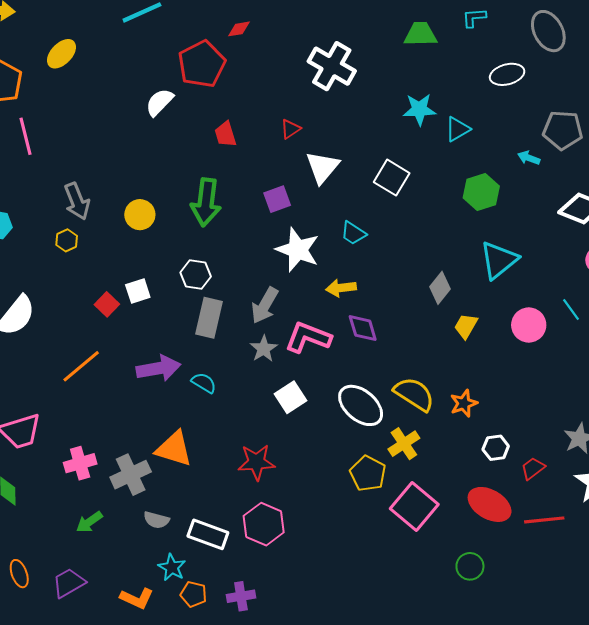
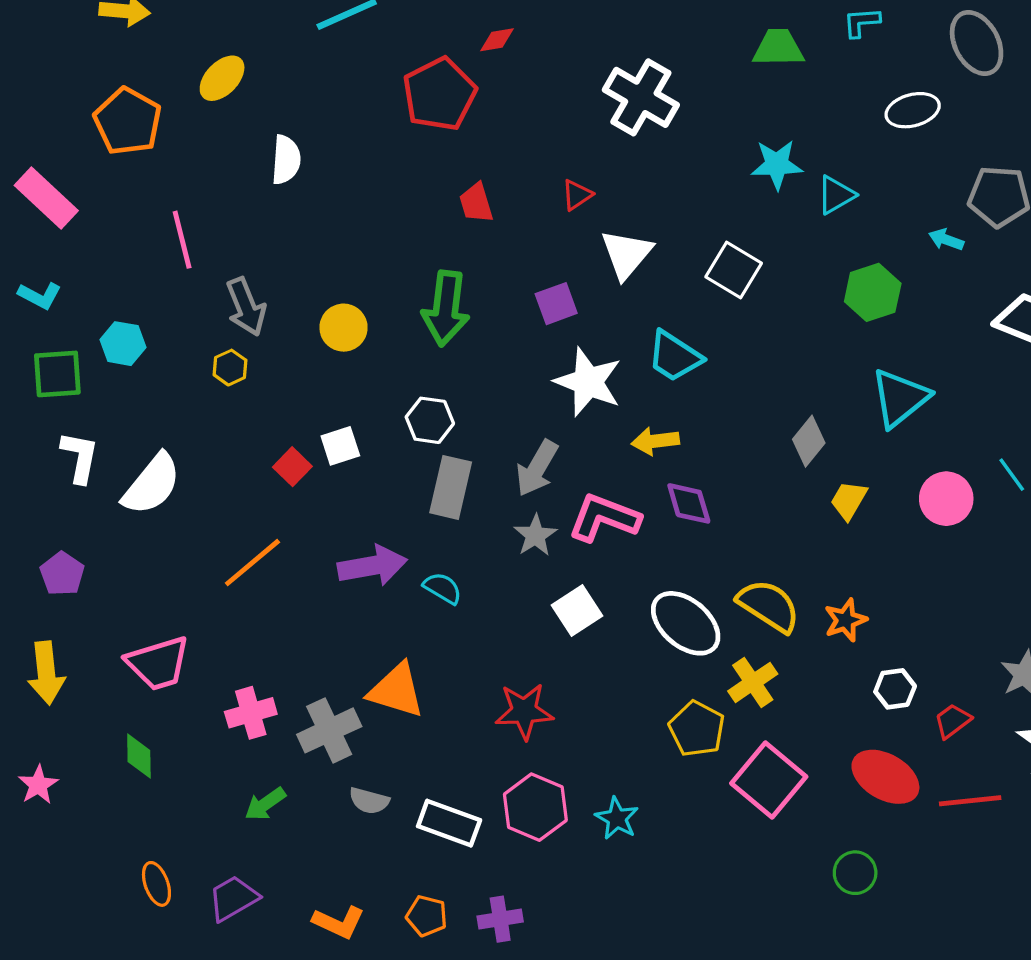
white semicircle: (159, 102) -> (286, 160), moved, turned 140
pink line: (25, 136) -> (182, 240), moved
cyan trapezoid: (353, 233) -> (674, 356), size x1.4
cyan star: (172, 567) -> (617, 818), moved

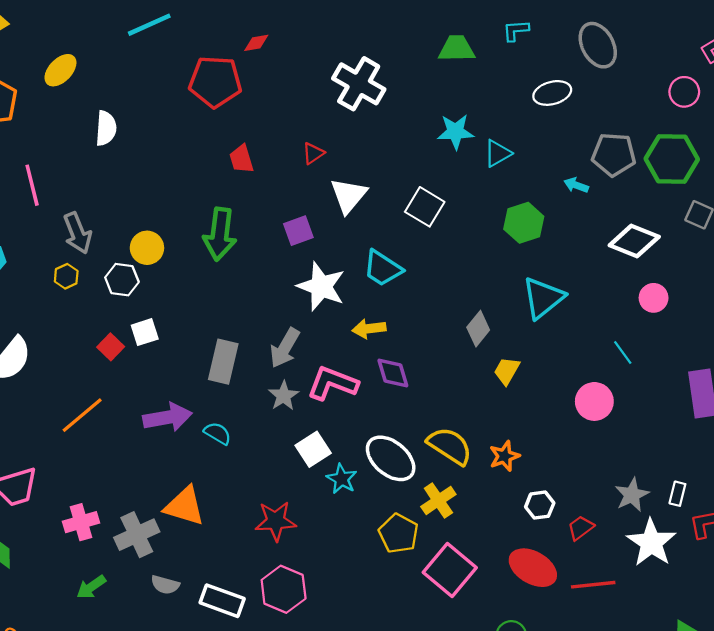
red pentagon: (439, 94) -> (215, 82), turned 30
white hexagon: (430, 420) -> (122, 280), moved
pink circle: (946, 499) -> (594, 401), moved
cyan star: (617, 818) -> (342, 479), moved

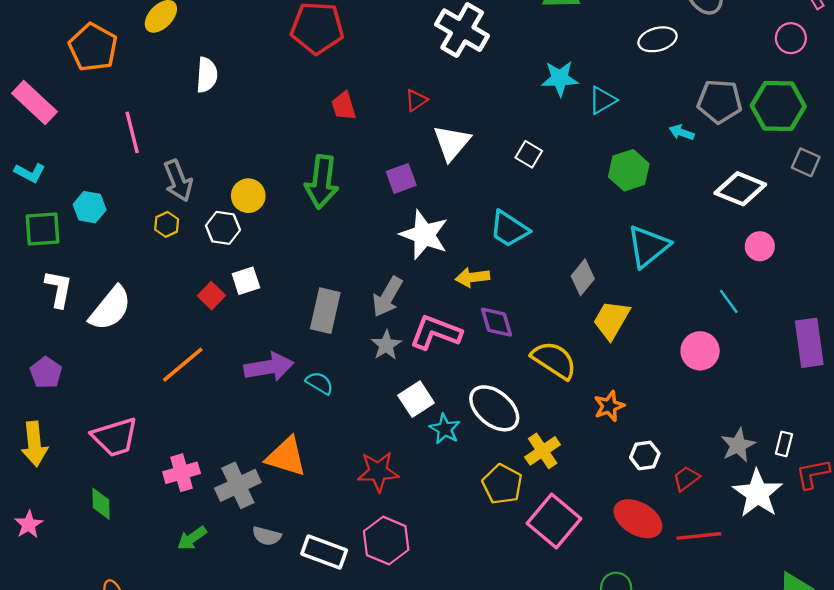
white square: (425, 207) -> (529, 154), size x0.7
cyan trapezoid: (383, 268) -> (509, 229), moved
yellow trapezoid: (507, 371) -> (612, 320), size x1.4
yellow semicircle: (450, 446) -> (554, 360), moved

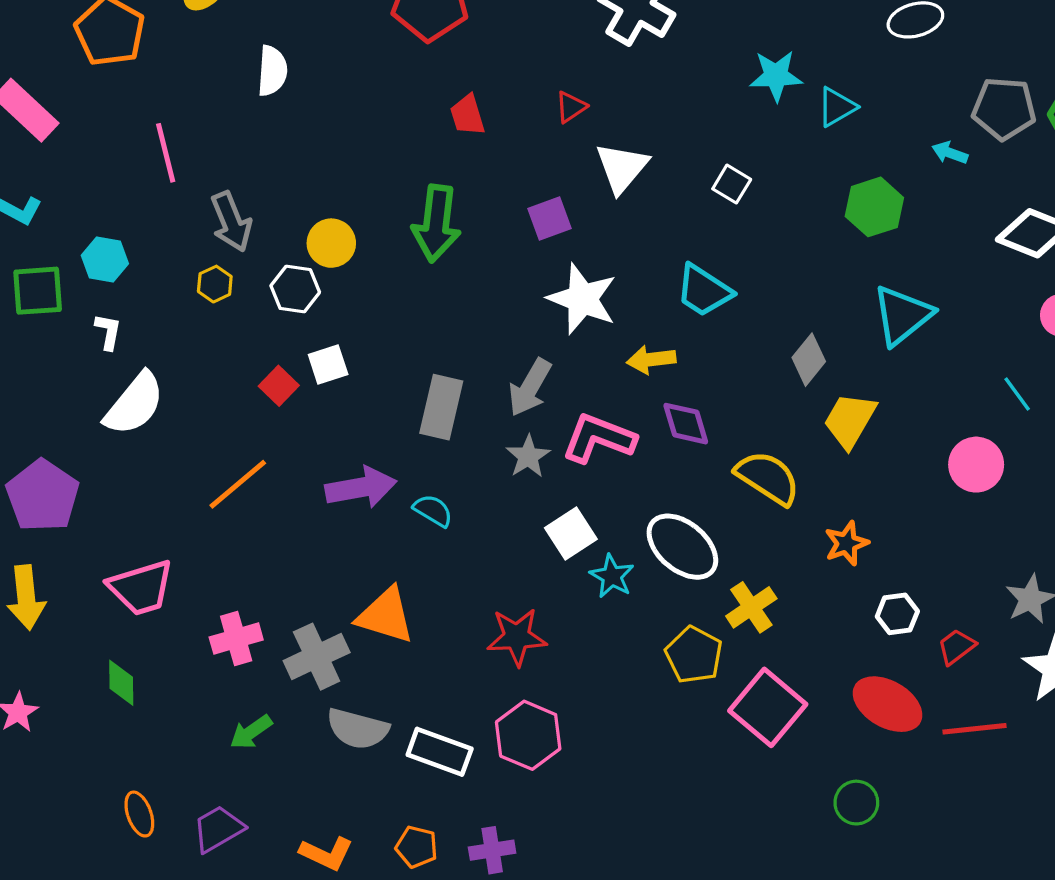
white L-shape: (59, 289) -> (108, 332), moved, size x0.7
purple pentagon: (46, 373) -> (43, 496), size x1.6
gray semicircle: (267, 536) -> (358, 729), size x1.5

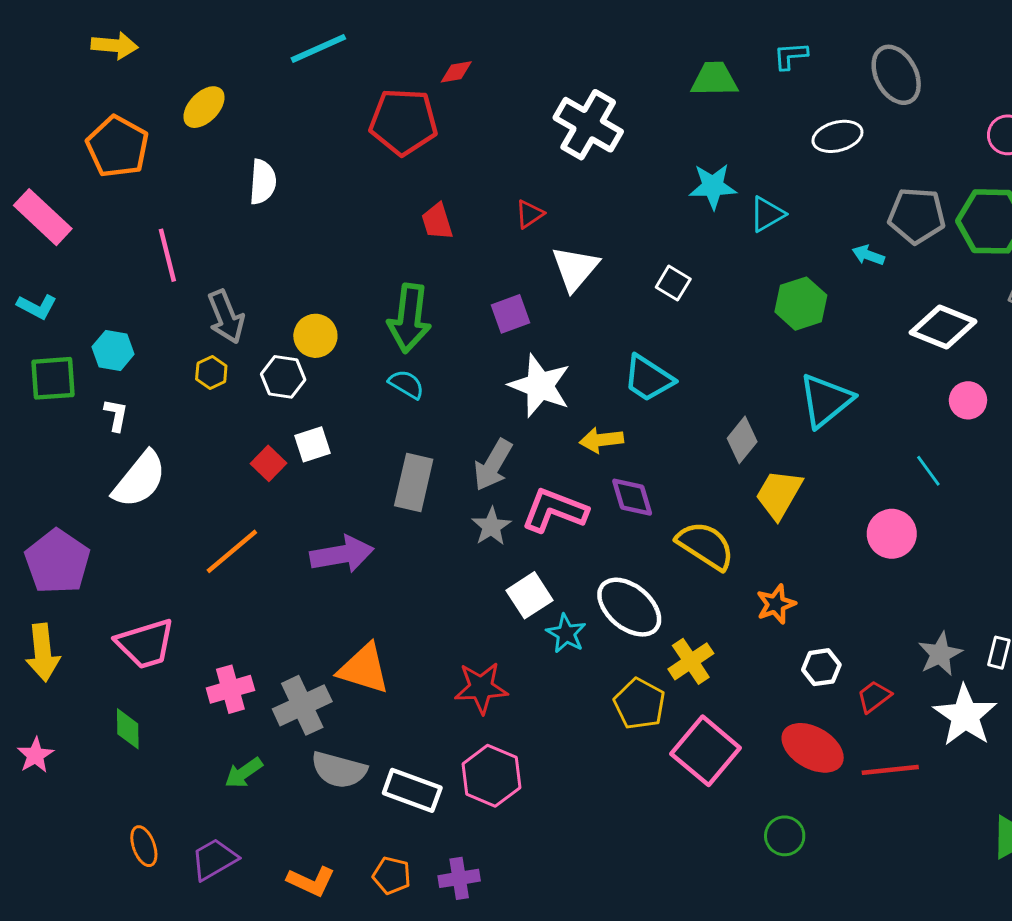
cyan semicircle: (433, 511) -> (406, 384), moved

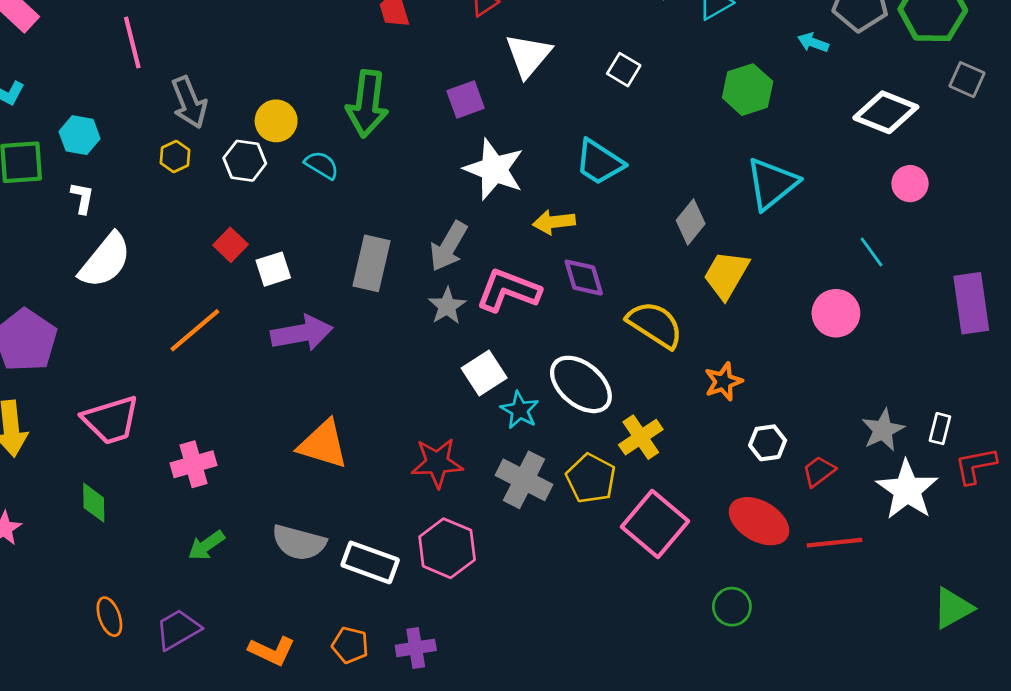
cyan semicircle: (406, 384) -> (322, 165), moved
white square: (313, 444) -> (273, 269), moved
gray cross: (302, 705) -> (524, 480), moved, turned -38

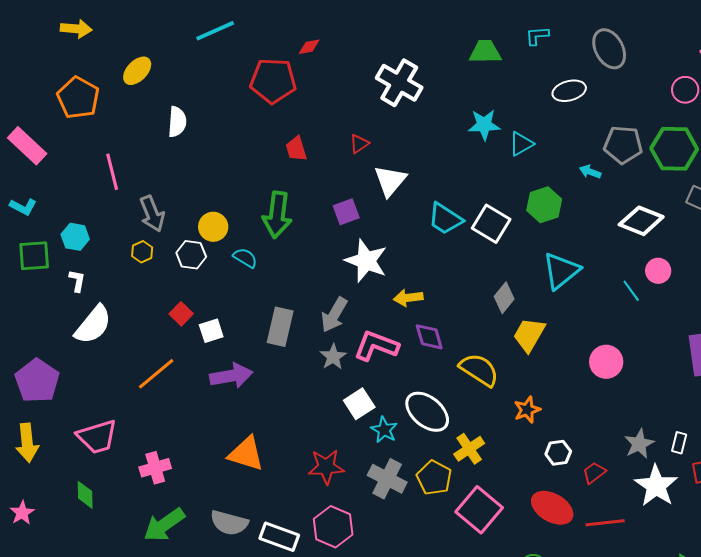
white square: (624, 70) -> (491, 224), moved, size x1.6
cyan trapezoid: (599, 162) -> (445, 219), moved
cyan line: (872, 252) -> (631, 291), moved
green arrow: (206, 545) -> (164, 525), size x1.6

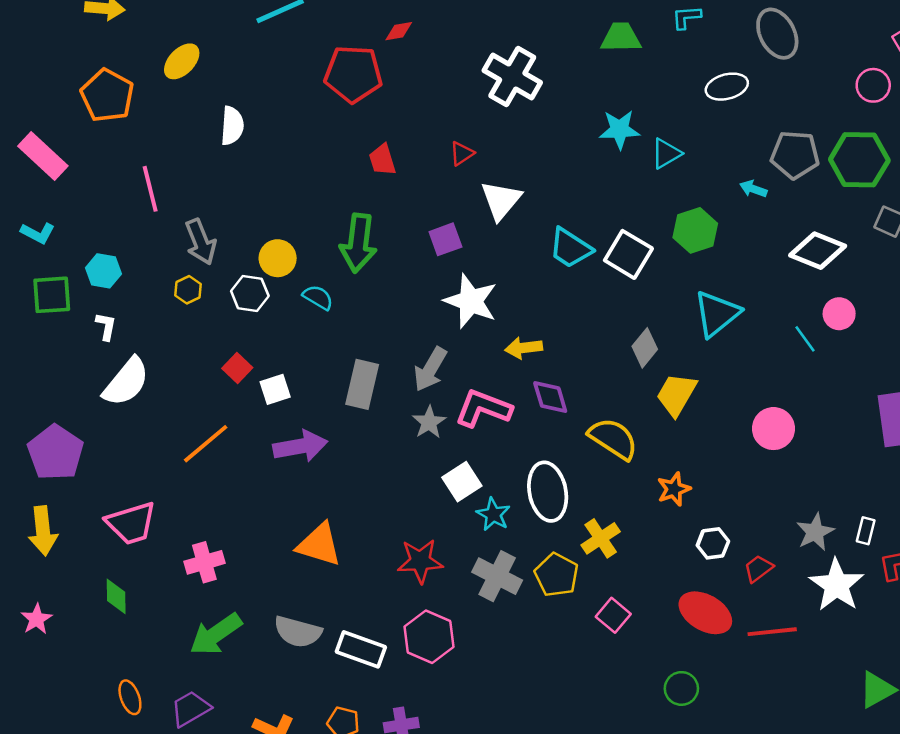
white ellipse: (427, 412) -> (548, 492), turned 39
pink square: (479, 510) -> (613, 615), size x0.6

